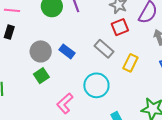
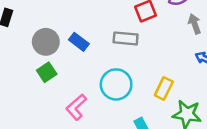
gray rectangle: (104, 49) -> (126, 38), turned -36
yellow rectangle: (130, 63) -> (164, 89), moved

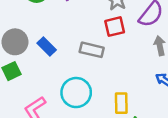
yellow rectangle: (164, 89) -> (121, 103), turned -35

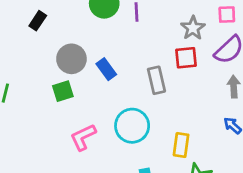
gray rectangle: (92, 50) -> (156, 80), turned 55

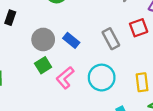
red square: (186, 58) -> (139, 28), moved
pink L-shape: (83, 137) -> (65, 78), moved

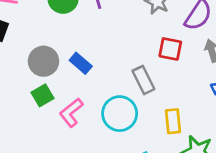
red square: (139, 28) -> (170, 49), turned 30
gray rectangle: (111, 39) -> (143, 80), moved

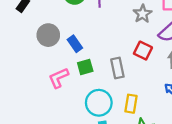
green square: (43, 95) -> (85, 67), moved
cyan circle: (120, 114) -> (99, 103), moved

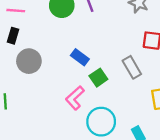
gray circle: (48, 35) -> (29, 61), moved
cyan circle: (99, 103) -> (101, 122), moved

